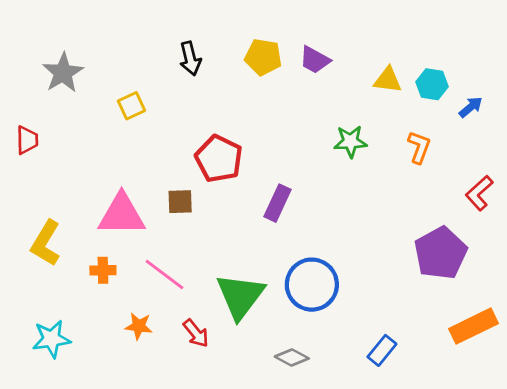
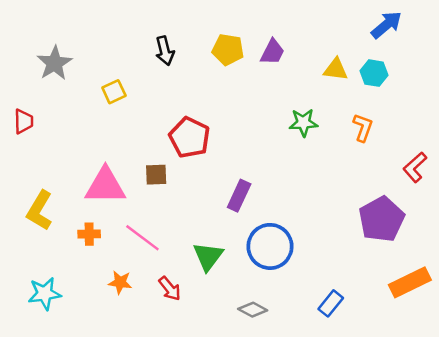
purple trapezoid: (315, 60) -> (272, 52), turned -92
blue arrow: (471, 107) -> (386, 25), moved, size x1.5
purple rectangle: (277, 203) -> (239, 196), moved
green triangle: (240, 296) -> (208, 256), size x0.7

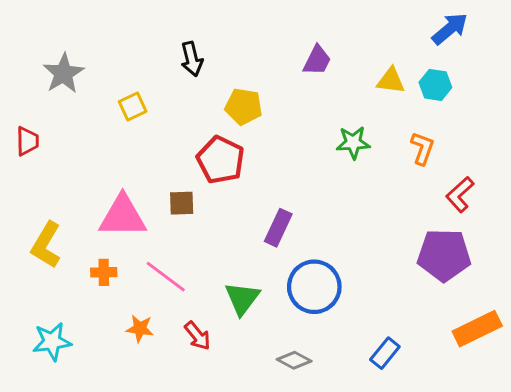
yellow pentagon: (228, 50) -> (244, 107), moved
red L-shape: (415, 167) -> (460, 194), moved
purple pentagon: (381, 219) -> (444, 255), turned 30

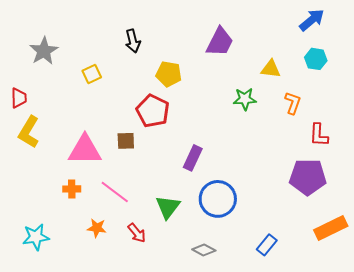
purple trapezoid: (317, 60) -> (220, 42), size x1.4
yellow triangle: (391, 81) -> (271, 69), moved
cyan hexagon: (435, 85) -> (316, 59), moved
red L-shape: (460, 194) -> (319, 135), turned -45
yellow L-shape: (46, 245) -> (29, 132), moved

